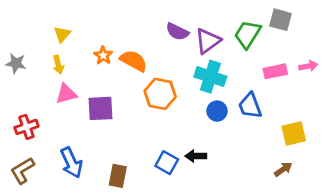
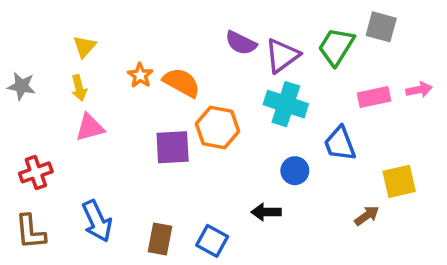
purple square: (101, 108) -> (173, 147), moved
blue circle: (217, 111) -> (295, 171), moved
blue square: (167, 163) -> (212, 241), moved
brown arrow: (283, 169) -> (367, 216), moved
brown L-shape: (22, 171) -> (30, 232), turned -64

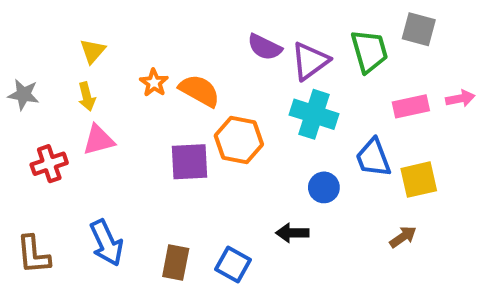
green trapezoid: (336, 47) -> (369, 51), turned 132
red cross: (36, 172) -> (49, 164), moved
yellow square: (399, 181) -> (419, 180), moved

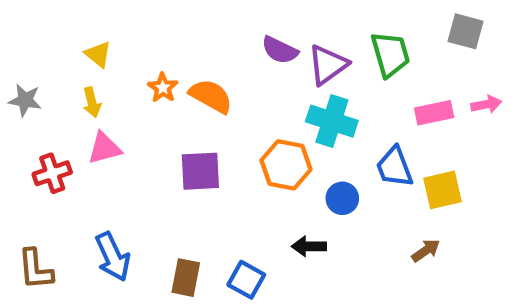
gray square: (419, 29) -> (465, 31), moved
yellow triangle: (93, 51) -> (98, 54), turned -32
orange hexagon: (239, 140) -> (286, 165), moved

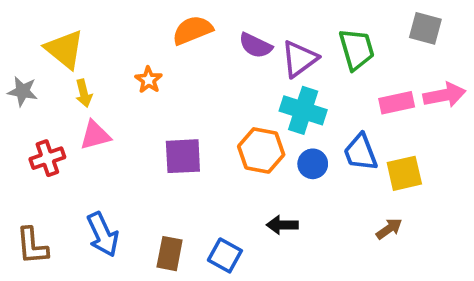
yellow triangle: (98, 54) -> (65, 49), moved, size x1.6
orange semicircle: (211, 96) -> (192, 30), moved, turned -51
pink arrow: (486, 104) -> (444, 95), size x1.5
blue circle: (342, 198) -> (313, 164), moved

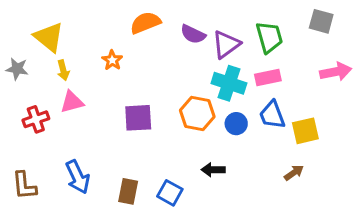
pink rectangle: (397, 103) -> (268, 77), moved

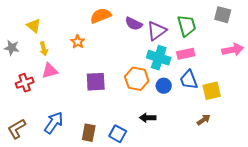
yellow triangle: (49, 37) -> (34, 26), size x0.7
blue arrow: (78, 177) -> (54, 123), turned -120
brown L-shape: (24, 186) -> (17, 129), turned 65

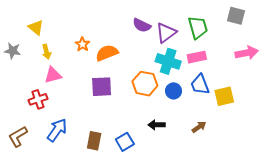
orange semicircle: (101, 16) -> (107, 53), moved
red cross: (25, 83) -> (38, 99), moved
brown arrow: (204, 120) -> (199, 127), moved
blue square: (118, 134) -> (125, 142), turned 30

